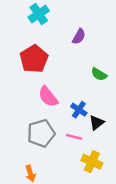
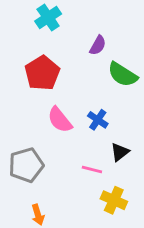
green semicircle: (99, 74) -> (123, 75), moved, size x1.5
blue cross: (79, 110) -> (98, 120), moved
gray pentagon: (41, 133) -> (26, 165), moved

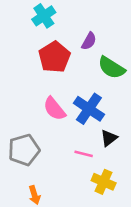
red pentagon: (42, 73) -> (54, 57), moved
blue cross: (98, 120) -> (89, 109), size x1.6

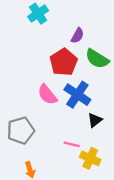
red pentagon: (54, 57) -> (64, 62), moved
pink line: (84, 154) -> (72, 144), moved

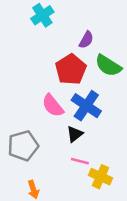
black triangle: (95, 120) -> (75, 134), moved

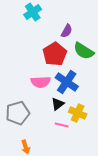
pink semicircle: (53, 106) -> (41, 82), turned -54
yellow cross: (100, 177) -> (78, 113), moved

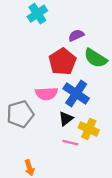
purple semicircle: (67, 31) -> (76, 35), turned -144
gray pentagon: (18, 113) -> (20, 114), moved

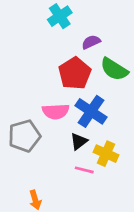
cyan cross: (37, 14) -> (60, 16), moved

